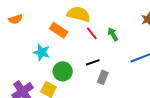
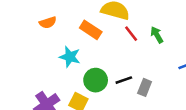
orange semicircle: (15, 19) -> (48, 22), moved
black line: (93, 62) -> (124, 80), moved

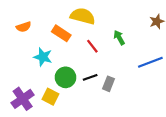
red line: (131, 34) -> (92, 46), moved

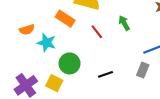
orange semicircle: (24, 27) -> (27, 30), moved
black line: (90, 77) -> (106, 74), moved
gray rectangle: (108, 84) -> (143, 70), moved

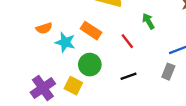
orange rectangle: (65, 19) -> (91, 31), moved
red line: (97, 32) -> (127, 41), moved

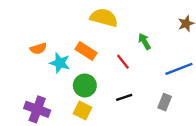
gray rectangle: (168, 72) -> (165, 102), moved
yellow square: (73, 86) -> (82, 110), moved
purple cross: (43, 88) -> (37, 109), turned -35

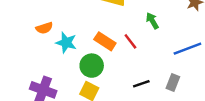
orange rectangle: (86, 51) -> (105, 41), moved
black line: (124, 97) -> (141, 84), moved

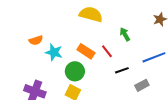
gray rectangle: (173, 83) -> (142, 85), turned 40
black line: (141, 84) -> (122, 70), moved

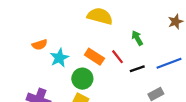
cyan star: (54, 52) -> (59, 58), turned 30
black line: (122, 70) -> (137, 69), moved

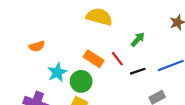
green arrow: (137, 38) -> (138, 39), turned 72
cyan star: (59, 58) -> (57, 72), moved

